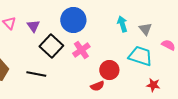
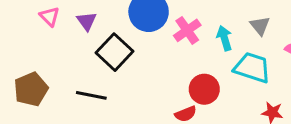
cyan arrow: (122, 24) -> (224, 38), moved
pink cross: (81, 50) -> (187, 30), moved

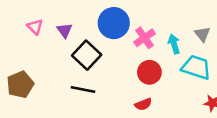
red circle: (204, 89) -> (149, 72), moved
black line: (91, 95) -> (83, 90), moved

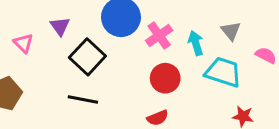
pink triangle: (35, 27) -> (23, 43), moved

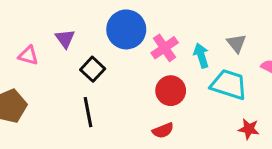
pink triangle: (23, 43) -> (28, 55), turned -30
black square: (87, 57) -> (93, 69), size x0.7
black line: (83, 100) -> (88, 112), turned 68

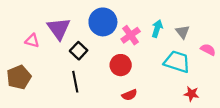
purple triangle: (65, 39) -> (59, 29), size x1.6
cyan arrow: (201, 55) -> (157, 29), moved, turned 35
red circle: (171, 91) -> (121, 65), moved

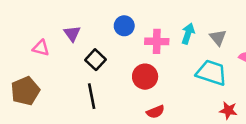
blue circle: (103, 22) -> (124, 26), size x0.6
purple triangle: (59, 29) -> (72, 34), size x0.6
pink cross: (131, 35) -> (157, 41), turned 36

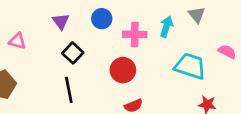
purple triangle: (72, 34) -> (61, 21), moved
gray triangle: (218, 38) -> (197, 15), moved

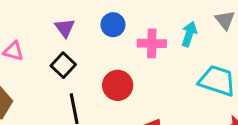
black square: (73, 53) -> (63, 65), moved
red circle: (123, 70) -> (118, 85), moved

